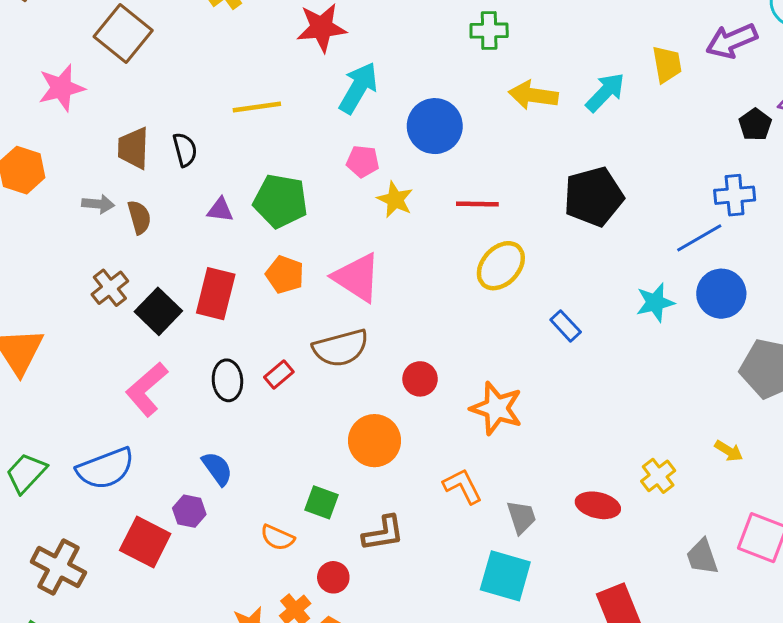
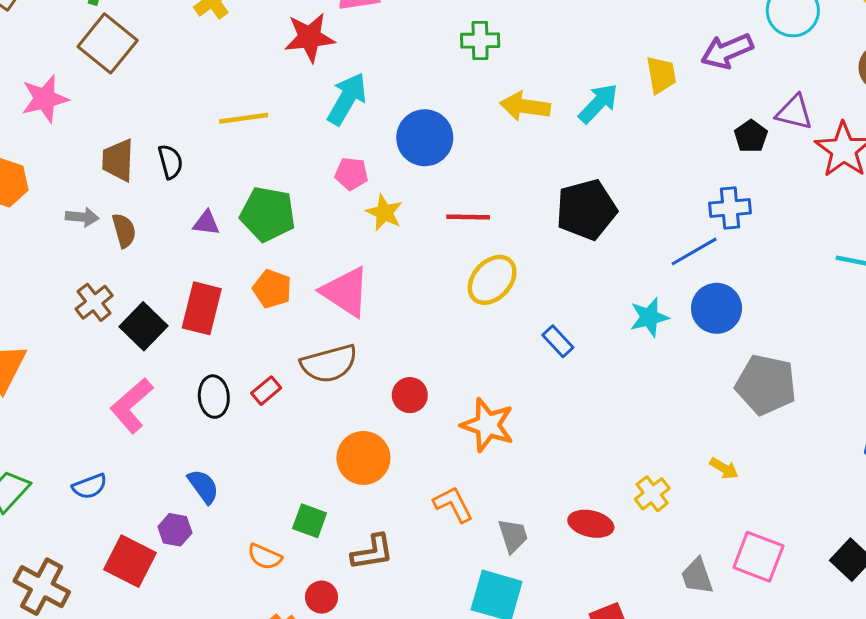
blue semicircle: (105, 469) -> (90, 486), size x0.6

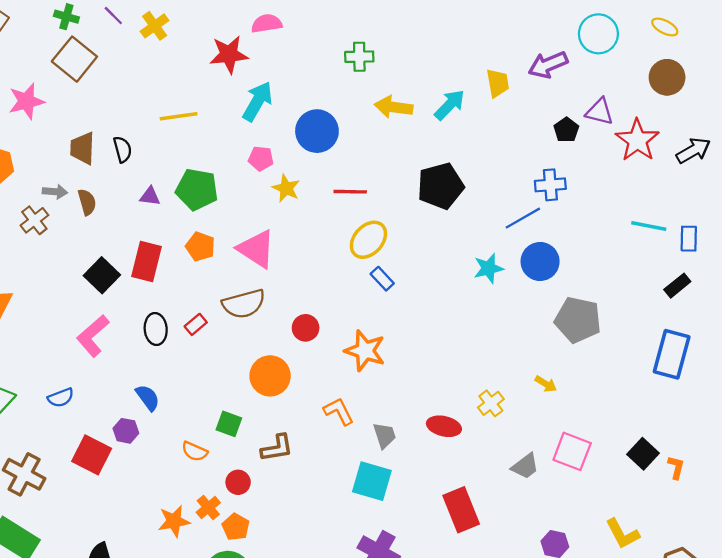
brown cross: (94, 302) -> (34, 220), moved
blue rectangle: (558, 341) -> (382, 279), moved
gray trapezoid: (697, 576) -> (525, 466), turned -108

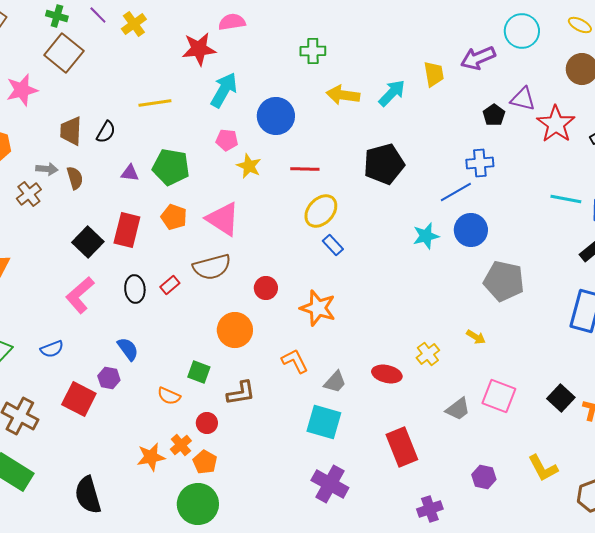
black semicircle: (122, 149) -> (106, 132), turned 45
gray trapezoid: (384, 435) -> (335, 382), turned 60

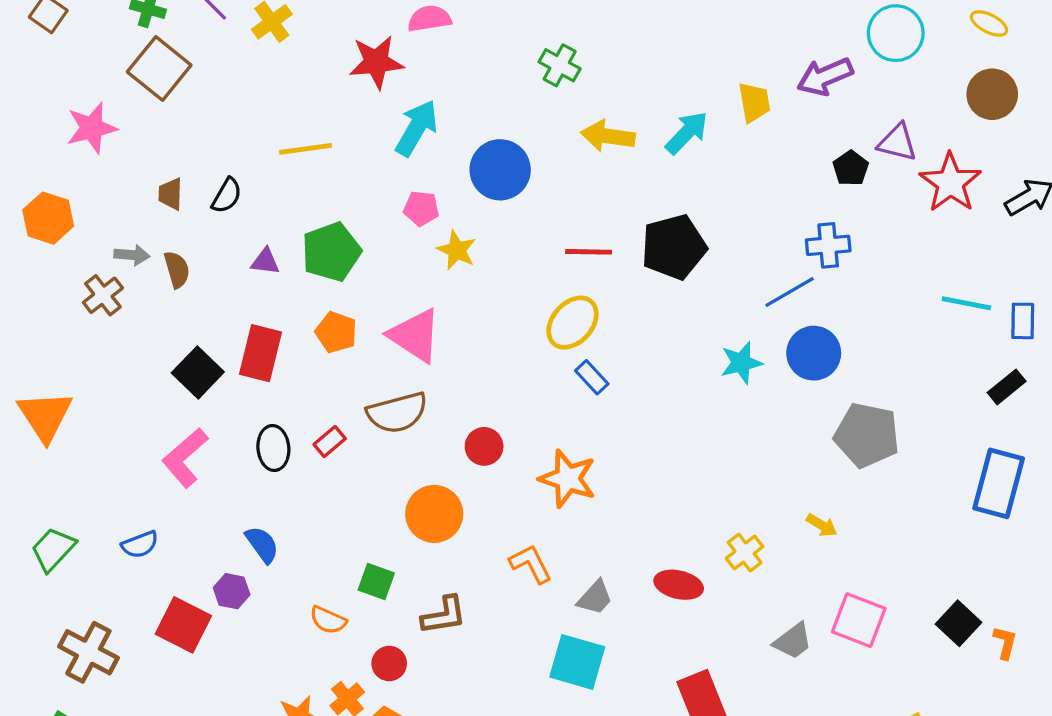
green cross: (313, 51) -> (560, 65), turned 30
brown trapezoid: (71, 131) -> (170, 194), size x0.7
green pentagon: (171, 167) -> (331, 252), turned -30
red line: (305, 169) -> (589, 252), moved

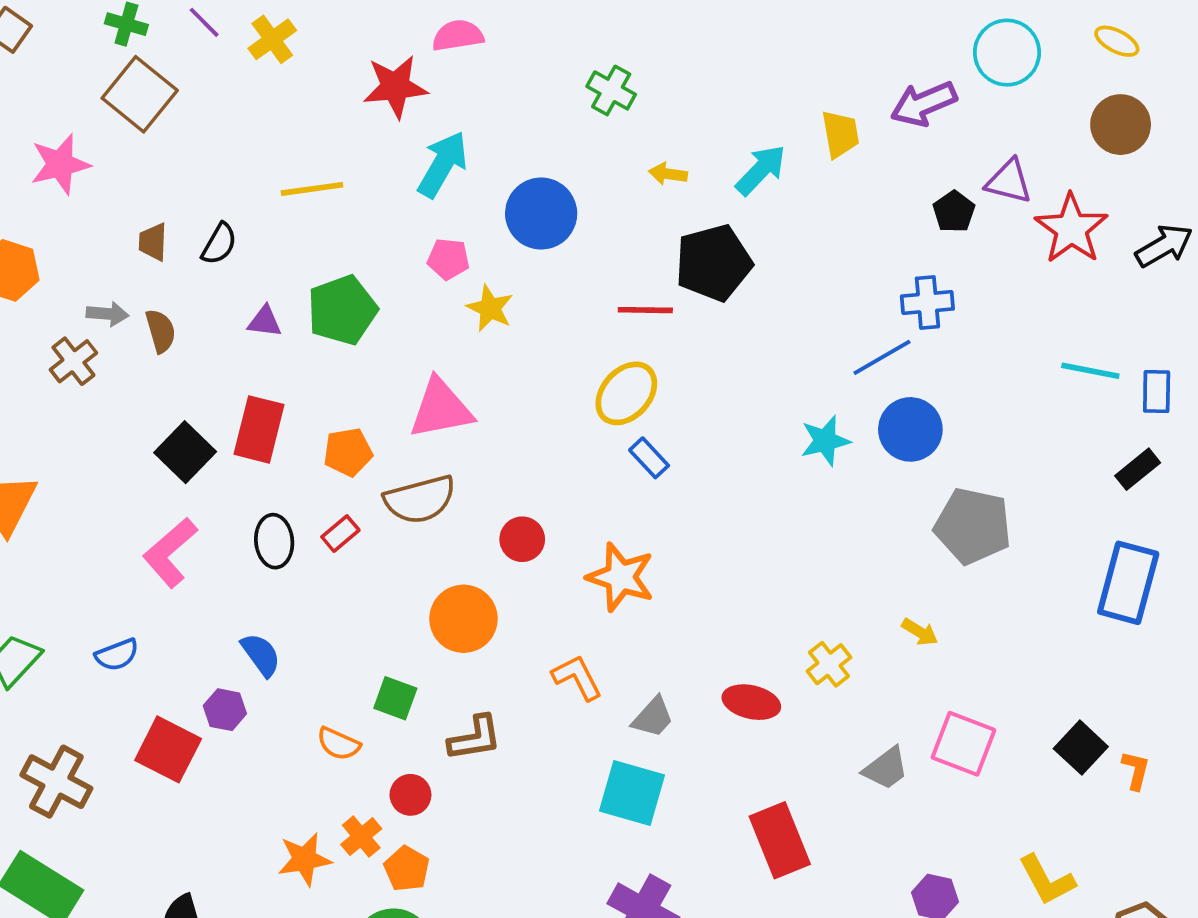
yellow arrow: (608, 136) -> (668, 174), size x0.6
black pentagon: (674, 247) -> (713, 263), moved
orange pentagon: (336, 332) -> (348, 452), moved, turned -30
pink triangle: (415, 335) -> (441, 409), turned -44

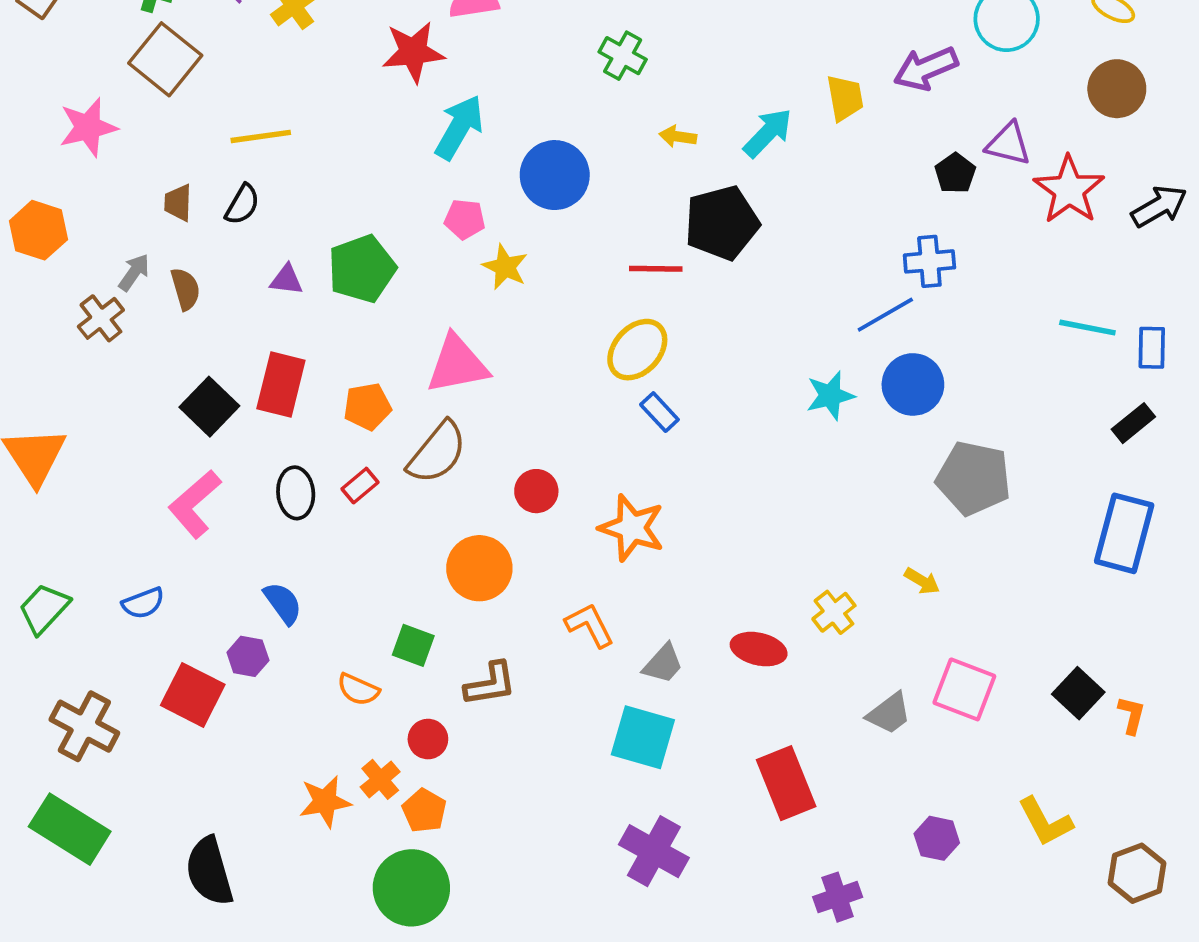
yellow line: (312, 189) -> (261, 136), moved
gray arrow: (107, 314) -> (134, 272), turned -60
brown semicircle: (420, 499) -> (437, 452), turned -36

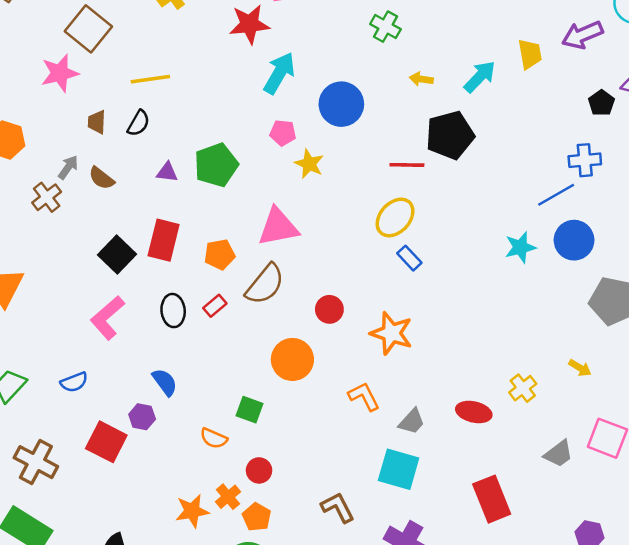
pink star: (88, 127) -> (60, 73), moved
brown semicircle: (185, 289) -> (102, 178), turned 144
brown L-shape: (490, 684) -> (338, 507), moved, turned -108

